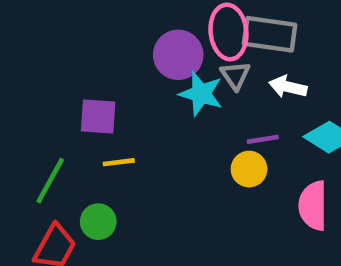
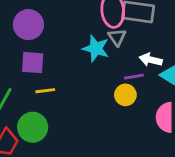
purple circle: (178, 55) -> (28, 25), moved
white arrow: (288, 87) -> (151, 60), moved
green circle: (98, 222) -> (33, 127), size x1.4

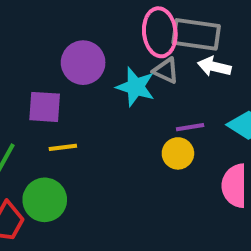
purple circle: (28, 25) -> (83, 63), moved
gray triangle: (117, 37) -> (166, 71), turned -30
white arrow: (151, 60) -> (214, 67), moved

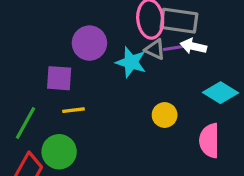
purple line: (190, 127) -> (174, 48), moved

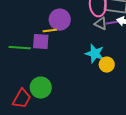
cyan star: (131, 62) -> (95, 54), moved
yellow line: (73, 110) -> (50, 31), moved
green line: (26, 123) -> (20, 48), moved, turned 65

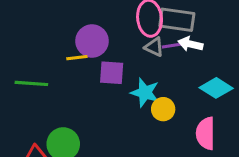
purple square: (41, 42) -> (112, 73), moved

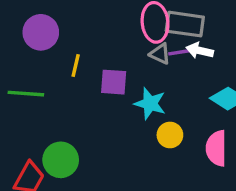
purple circle: (92, 41) -> (41, 32), moved
yellow line: (77, 58) -> (76, 65), turned -70
yellow circle: (163, 109) -> (170, 135), moved

